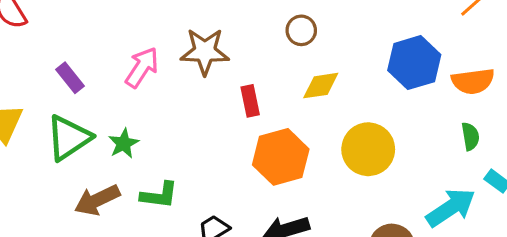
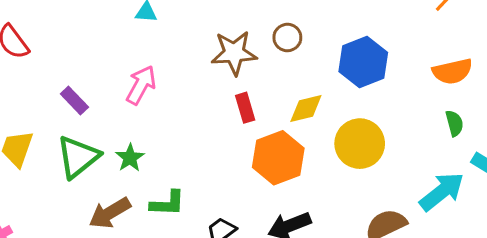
brown star: (205, 52) -> (234, 53), moved
blue hexagon: (414, 63) -> (363, 62), moved
yellow diamond: (321, 86) -> (306, 109), moved

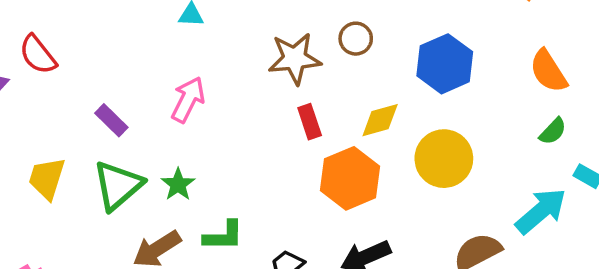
orange semicircle: (452, 71) -> (548, 71), turned 72
green semicircle: (454, 123) -> (553, 131), turned 60

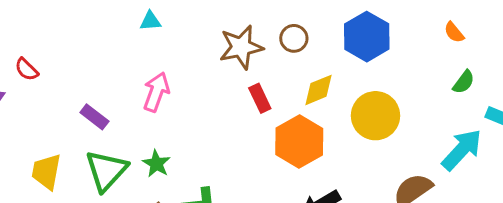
brown circle: (356, 39) -> (294, 38), moved
red semicircle: (38, 55) -> (27, 69), size x0.7
orange semicircle: (548, 71) -> (454, 32), size x0.6

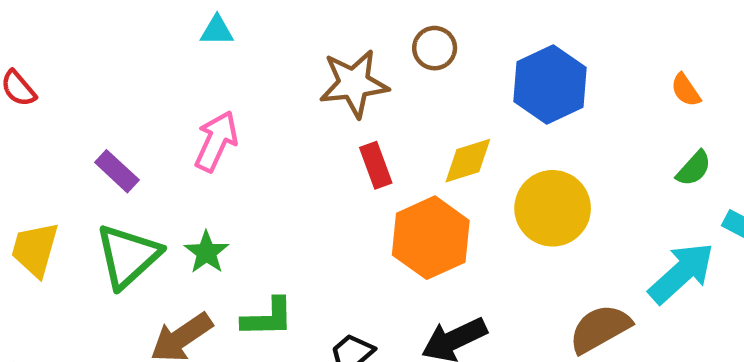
brown circle: (294, 38) -> (435, 48), moved

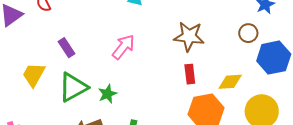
brown circle: (435, 48) -> (248, 33), moved
purple rectangle: (117, 171) -> (67, 48), moved

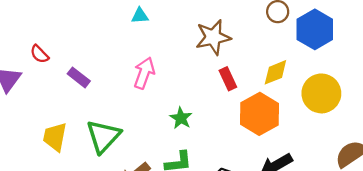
purple rectangle: (67, 48) -> (79, 77), moved
green star: (107, 94) -> (181, 118), moved

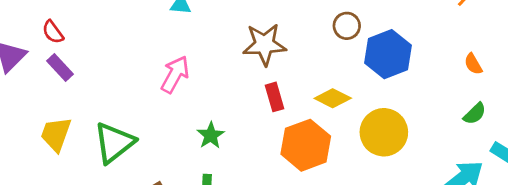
yellow diamond: (275, 72) -> (333, 98), turned 40
purple rectangle: (79, 77) -> (60, 68), moved

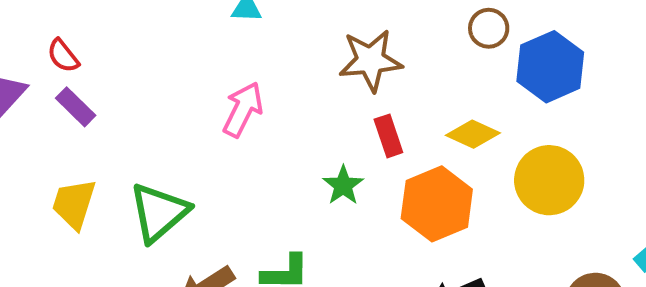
green star: (211, 135) -> (343, 185), moved

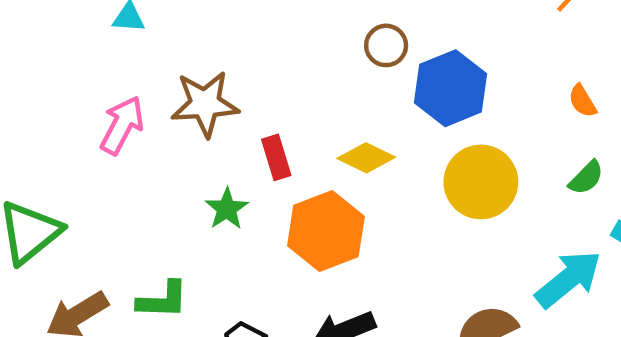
brown star: (371, 60) -> (205, 104), moved
yellow circle: (549, 180) -> (481, 182), moved

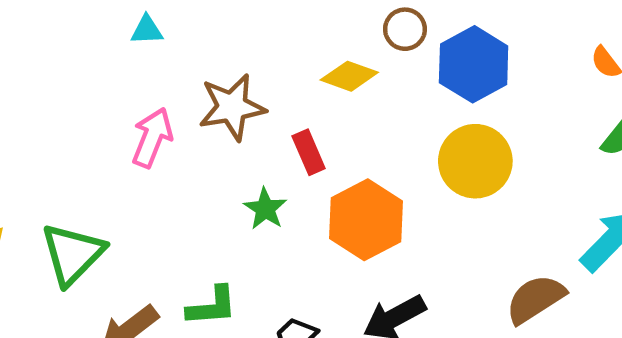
yellow diamond: (366, 158) -> (349, 76), moved
yellow circle: (481, 182) -> (475, 161), moved

